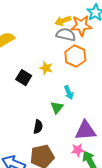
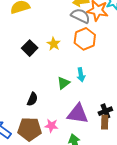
cyan arrow: (69, 93) -> (81, 75), moved
green triangle: (57, 107) -> (63, 83), moved
pink star: (78, 150) -> (51, 126), moved

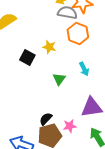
green triangle: (63, 83) -> (59, 79), moved
black semicircle: (32, 99) -> (46, 119), moved, turned -144

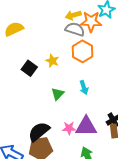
black semicircle: (46, 119) -> (39, 132), size x1.6
pink star: (70, 126) -> (69, 128), moved

